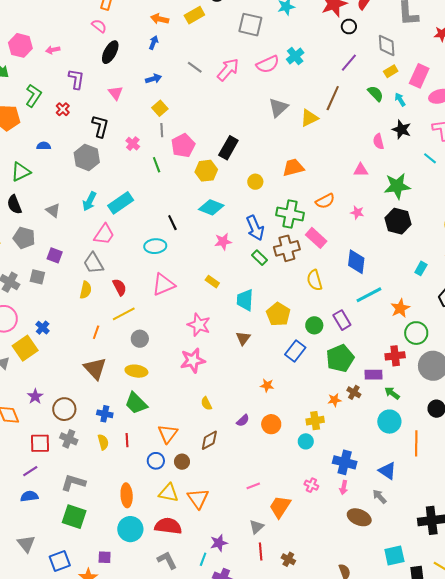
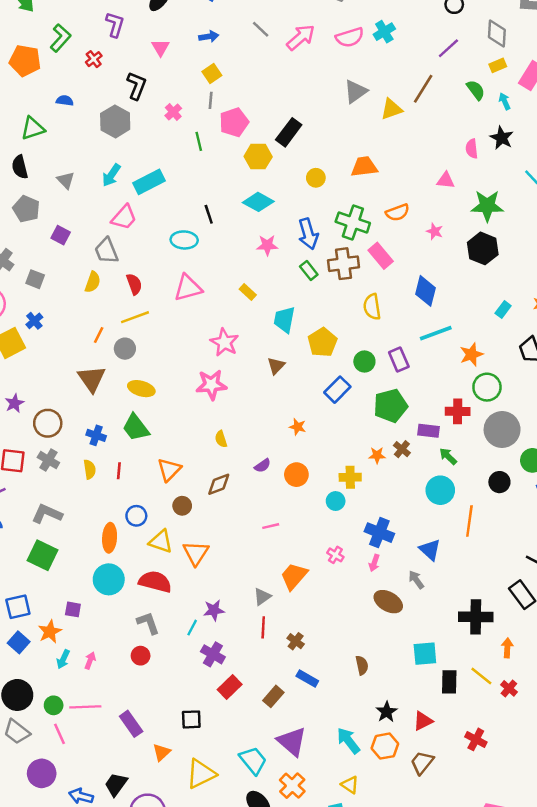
gray square: (37, 277) -> (35, 279), moved
gray circle: (140, 339) -> (125, 349), moved
blue circle: (156, 461) -> (136, 516), moved
pink line: (253, 486) -> (271, 526), moved

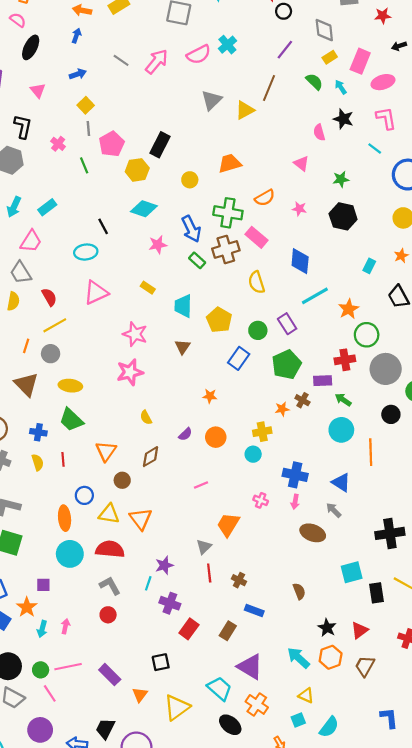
pink triangle: (446, 180) -> (301, 163), turned 42
cyan rectangle: (149, 182) -> (47, 207), size x0.7
green star: (487, 206) -> (341, 179), size x0.6

